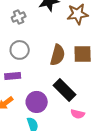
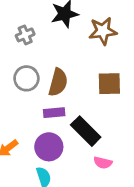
brown semicircle: (58, 55) -> (58, 82), moved
purple rectangle: (13, 76) -> (54, 113), moved

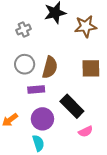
purple rectangle: (54, 113) -> (36, 89), moved
pink semicircle: (103, 163) -> (86, 131), turned -40

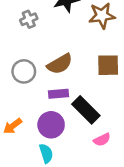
gray circle: (25, 64) -> (24, 71), moved
brown semicircle: (50, 67) -> (60, 64), turned 45
purple rectangle: (36, 89) -> (59, 94), moved

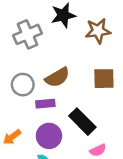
gray cross: (29, 19) -> (28, 34), size x1.6
purple rectangle: (59, 94) -> (45, 104), moved

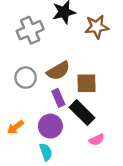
brown square: (104, 79) -> (87, 83), moved
purple rectangle: (45, 104) -> (58, 98), moved, turned 72

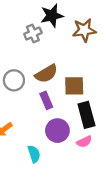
gray cross: (30, 30) -> (33, 33), moved, size x0.7
black rectangle: (82, 113) -> (86, 115), moved, turned 30
purple circle: (50, 126) -> (57, 131), moved

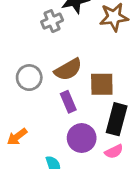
black rectangle: (86, 115) -> (117, 119), turned 30

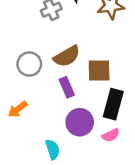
orange arrow: (17, 137) -> (18, 109), moved

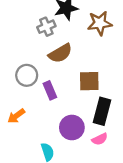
brown semicircle: (67, 56) -> (60, 53), moved
purple rectangle: (67, 87) -> (50, 90), moved

